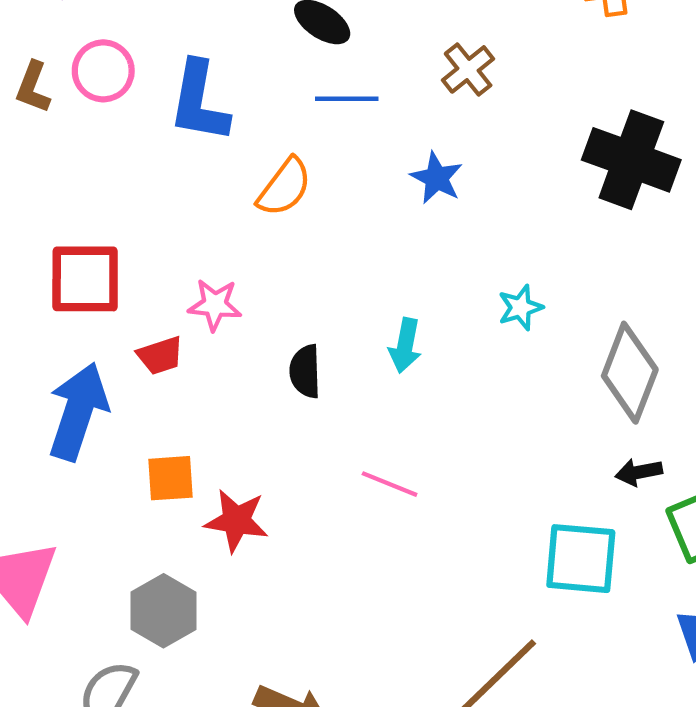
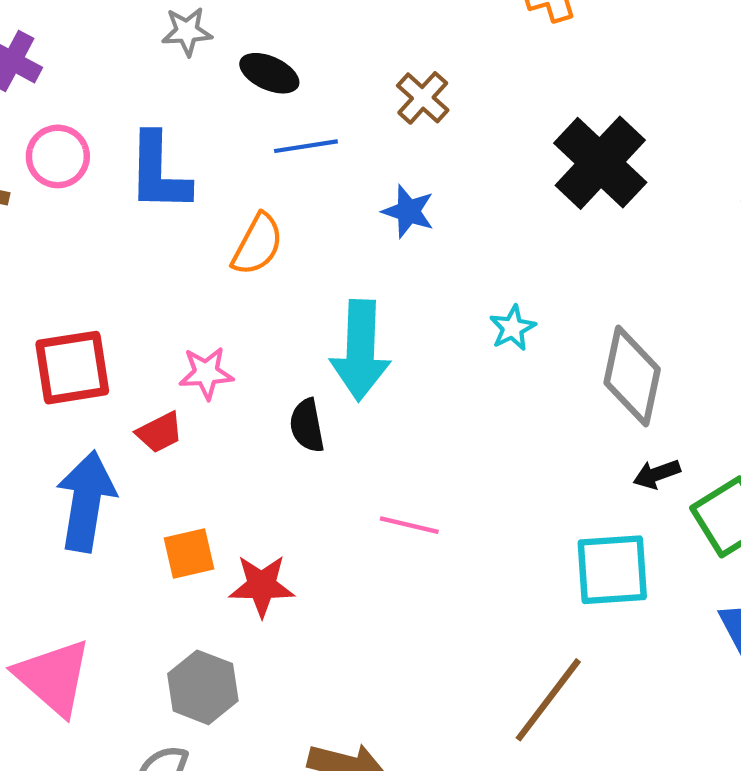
black cross: (631, 160) -> (600, 163), turned 32
cyan arrow: (405, 345) -> (360, 350), moved, size x1.8

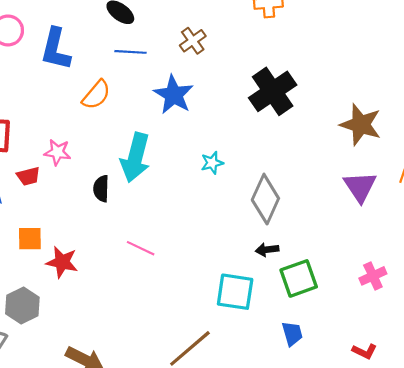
blue star: (408, 211) -> (174, 95), size x1.5

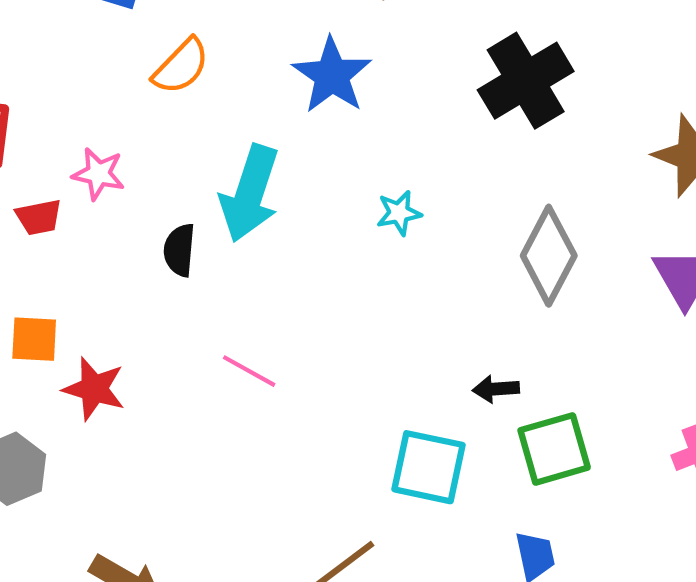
gray diamond: (265, 199) -> (549, 256), moved

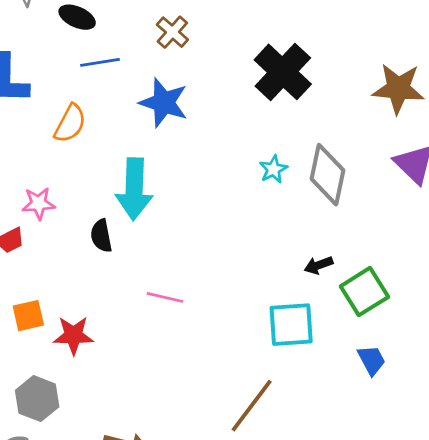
cyan star: (399, 213) -> (273, 169), moved

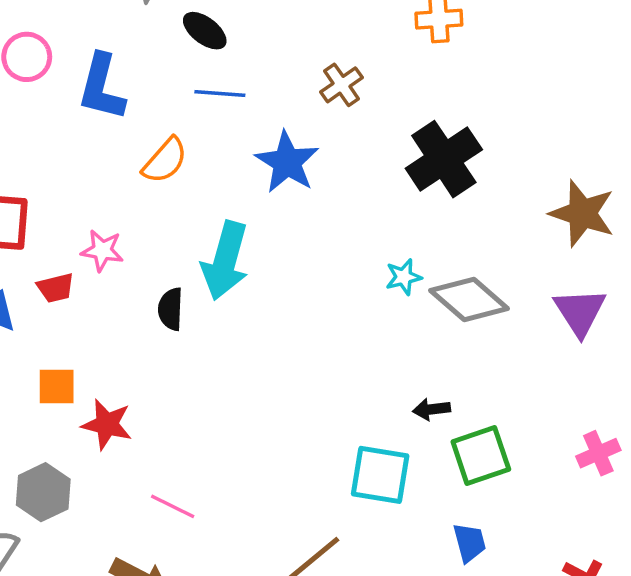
brown cross: (172, 32) -> (342, 85), moved
gray diamond: (327, 175) -> (469, 300), turned -74
pink line: (165, 297) -> (173, 506), moved

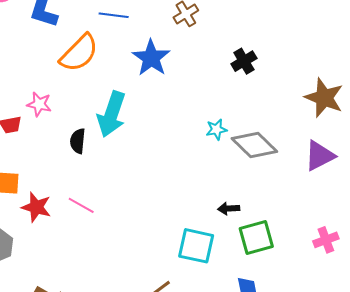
black cross: (444, 159) -> (244, 61), size x0.6
orange semicircle: (165, 161) -> (79, 53), size x1.4
purple triangle: (580, 312) -> (320, 156), turned 32
pink line: (173, 506) -> (81, 205), moved

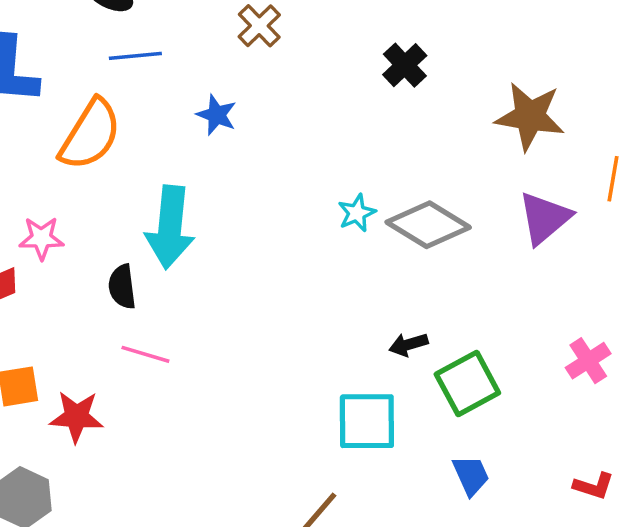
blue star: (151, 58) -> (217, 115), size x0.6
black cross: (244, 61) -> (405, 65), moved
pink line: (81, 205) -> (145, 354), moved

